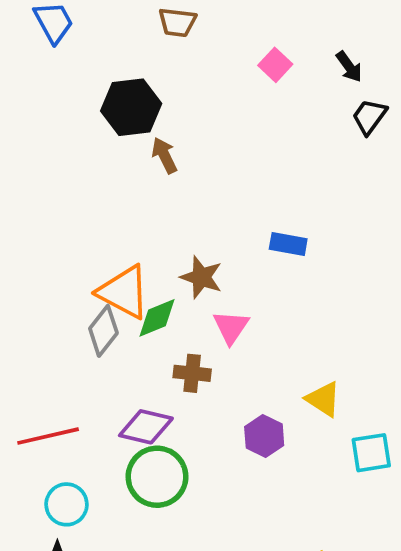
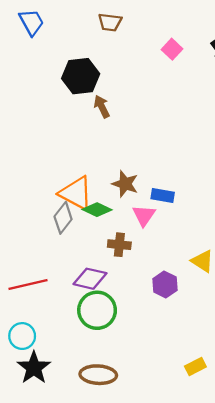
blue rectangle: (288, 244) -> (163, 196), moved
green diamond: (157, 318) -> (97, 210), turned 48
cyan circle: (67, 504) -> (22, 336), moved

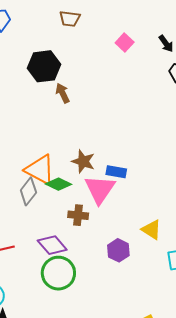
pink triangle: (144, 215) -> (100, 189), size x1.5
purple diamond: (90, 279) -> (52, 245), turned 36

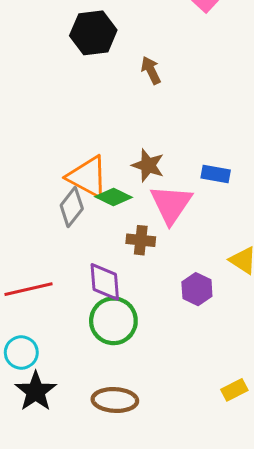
brown arrow: (63, 93) -> (151, 70), moved
blue rectangle: (116, 172) -> (216, 174), moved
purple diamond: (52, 245) -> (105, 282), turned 36

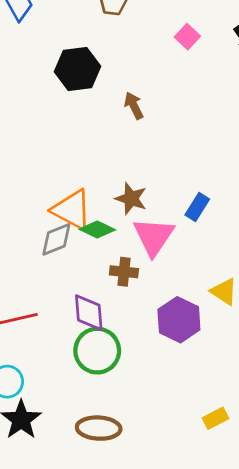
blue rectangle: (216, 174) -> (197, 207), turned -68
gray diamond: (72, 207) -> (56, 239), turned 30
purple hexagon: (197, 289) -> (179, 320), size x1.4

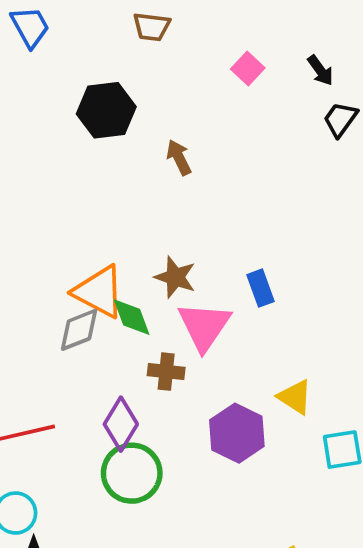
blue rectangle: (197, 207) -> (260, 288), turned -52
green diamond: (97, 230) -> (132, 317), turned 44
purple diamond: (89, 313) -> (121, 424), turned 36

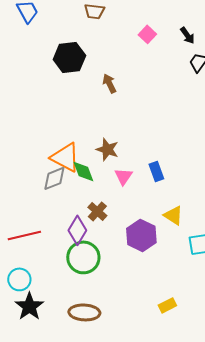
blue rectangle: (260, 288) -> (156, 171), moved
pink triangle: (204, 326) -> (123, 176), size x0.6
brown cross: (166, 372) -> (97, 211), moved, turned 36

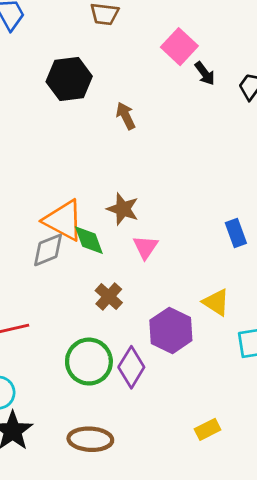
pink square: (147, 34) -> (179, 47), size x1.4
black arrow: (187, 35) -> (205, 73), moved
blue rectangle: (156, 171) -> (236, 233), moved
purple diamond: (77, 230) -> (131, 367), moved

